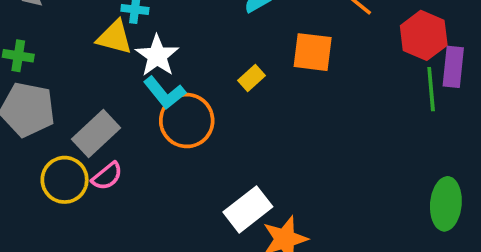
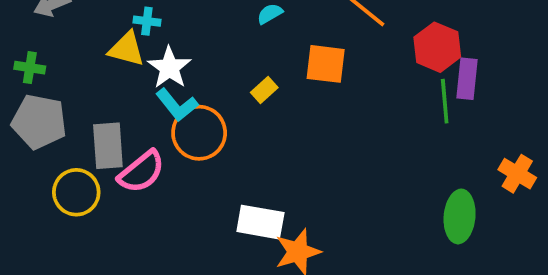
gray rectangle: (96, 134) -> (108, 146), turned -51
pink semicircle: (107, 176) -> (141, 172), moved, size x1.5
white rectangle: (248, 209) -> (260, 222), turned 48

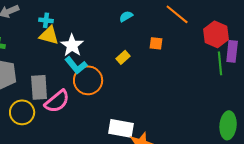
cyan cross: (147, 21) -> (46, 20), moved
orange square: (326, 64) -> (156, 43), size x0.6

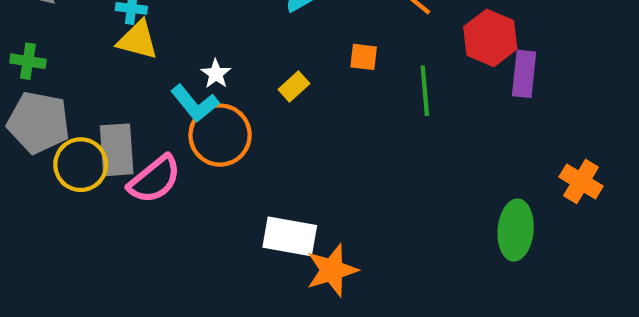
white star: (72, 45) -> (216, 74), moved, size x0.6
green line: (220, 63) -> (425, 91), moved
yellow circle: (22, 112) -> (81, 165), moved

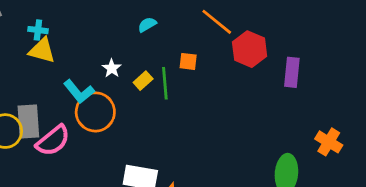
red hexagon: (490, 38) -> (250, 49), moved
white star: (216, 74) -> (112, 68), moved
green line: (425, 91) -> (165, 83), moved

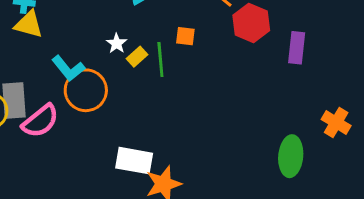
white star: (112, 68) -> (117, 43), moved

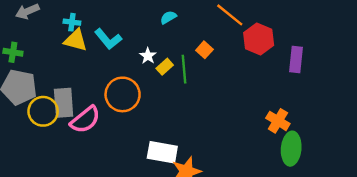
orange square: (185, 36) -> (204, 50), turned 35
cyan L-shape: (68, 68) -> (108, 39), moved
orange cross: (336, 122) -> (278, 121), moved

